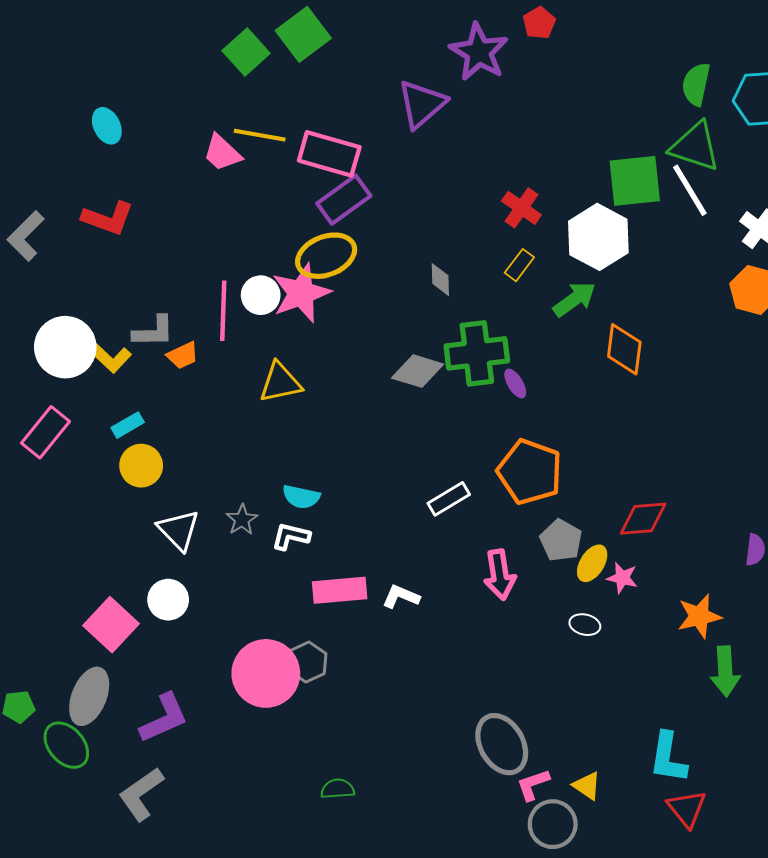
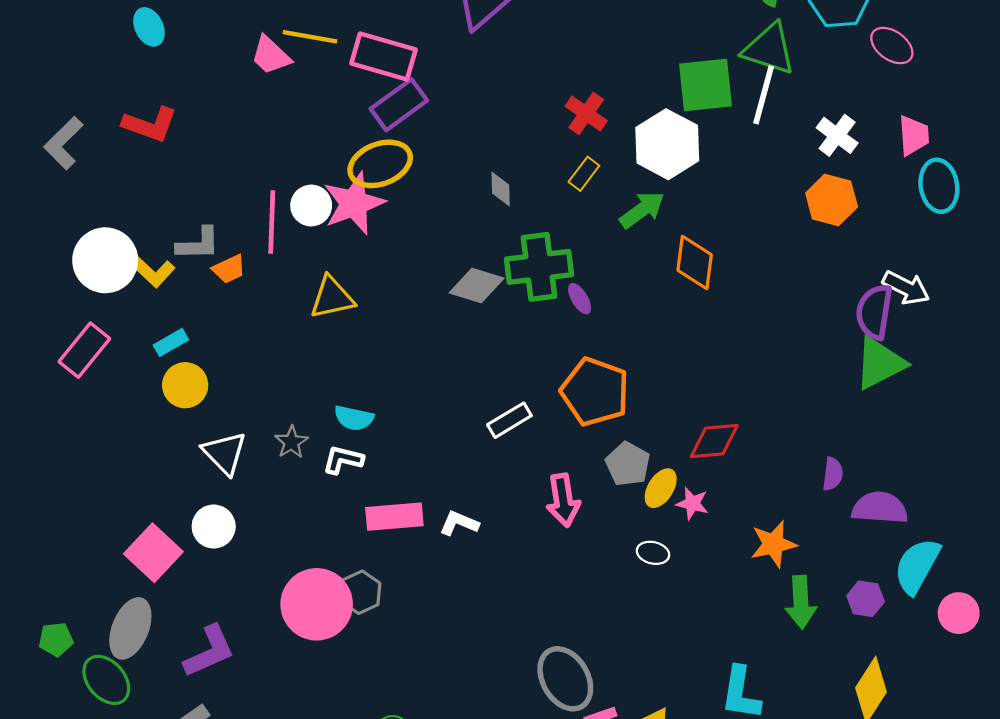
white line: (690, 190) -> (764, 95), turned 46

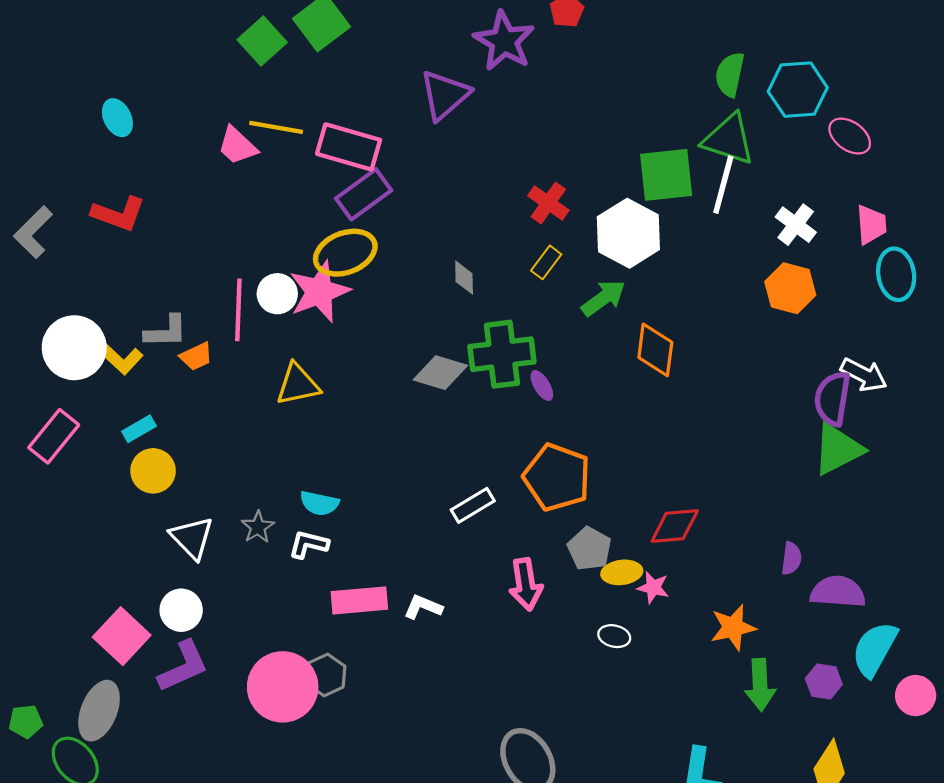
yellow ellipse: (661, 488) -> (622, 572), turned 51
purple L-shape: (209, 651) -> (183, 666), moved

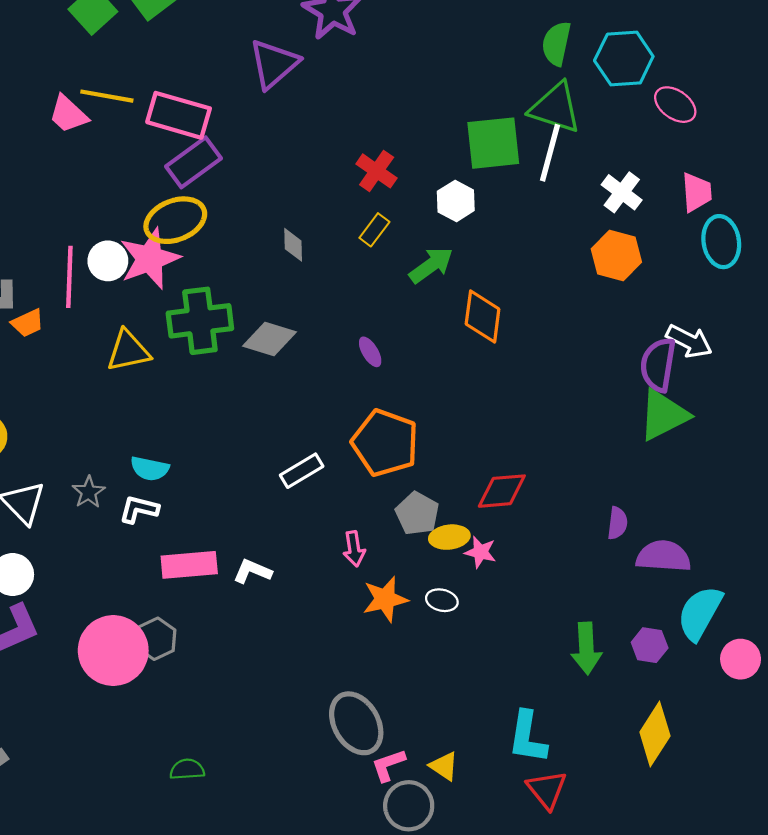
white hexagon: (628, 233) -> (456, 201), size x0.6
green cross: (502, 354) -> (200, 321), moved
pink arrow: (526, 584) -> (354, 549), size x0.7
orange star: (733, 627) -> (385, 599), moved

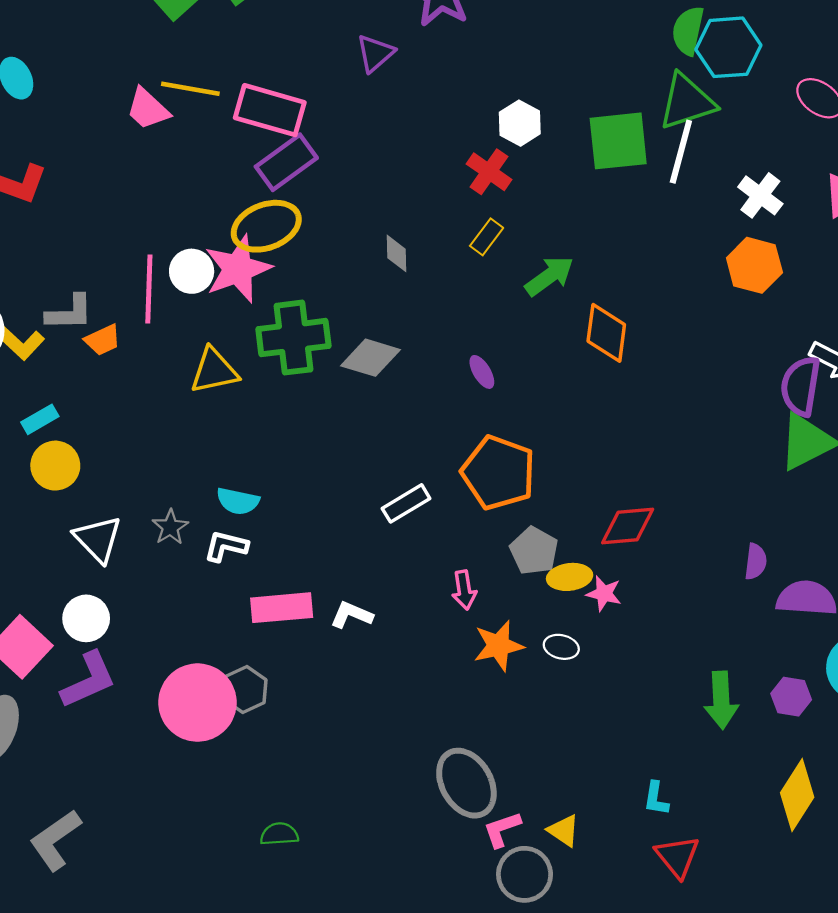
cyan hexagon: (624, 59) -> (728, 47), moved
purple triangle: (274, 64) -> (375, 53), size x0.7
green triangle: (555, 108) -> (687, 102), turned -36
white hexagon: (456, 201) -> (520, 123), moved
cyan L-shape: (528, 737) -> (656, 799), size x0.6

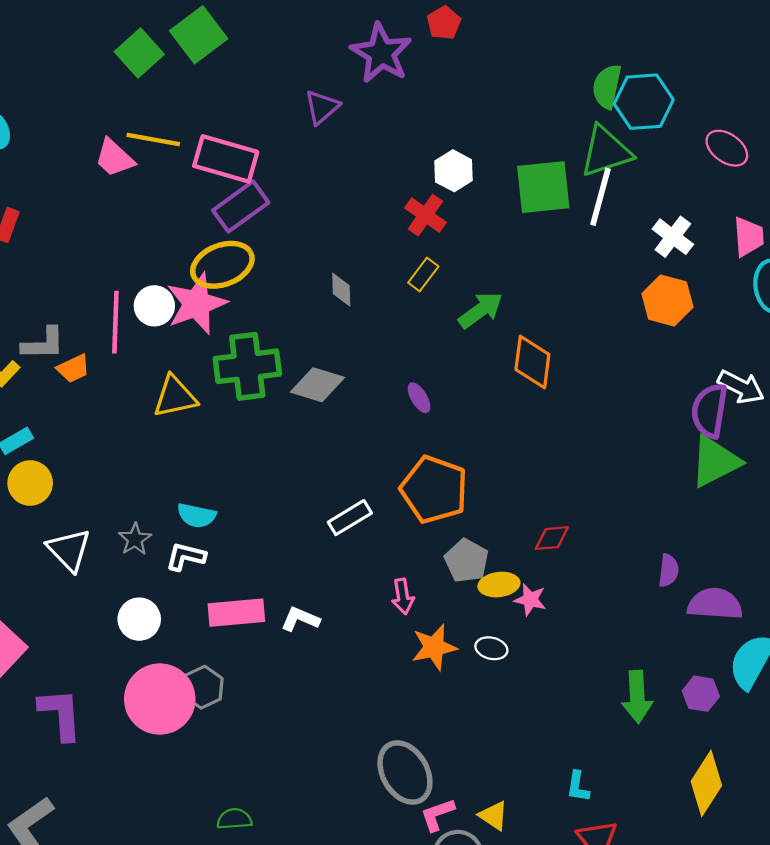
red diamond: (628, 526) -> (552, 538), size x0.7
white circle: (86, 618) -> (139, 619), moved
purple L-shape: (88, 680) -> (60, 714), moved, turned -70

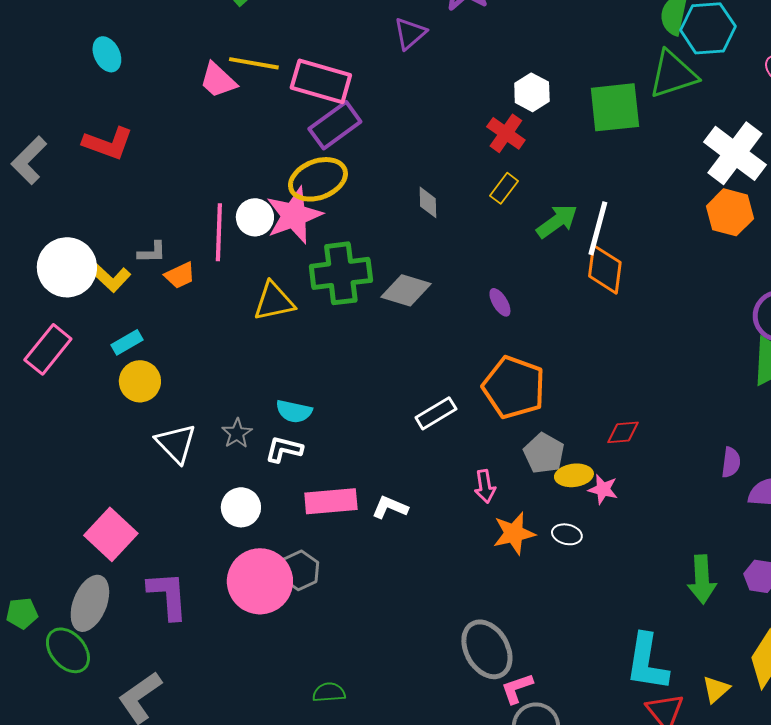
white line: (600, 197) -> (598, 228), moved
white cross: (673, 237) -> (735, 153), size x1.6
gray L-shape: (43, 344) -> (152, 252), size x0.7
cyan L-shape: (578, 787) -> (647, 662), size x2.0
yellow triangle: (494, 816) -> (716, 689), moved, turned 44

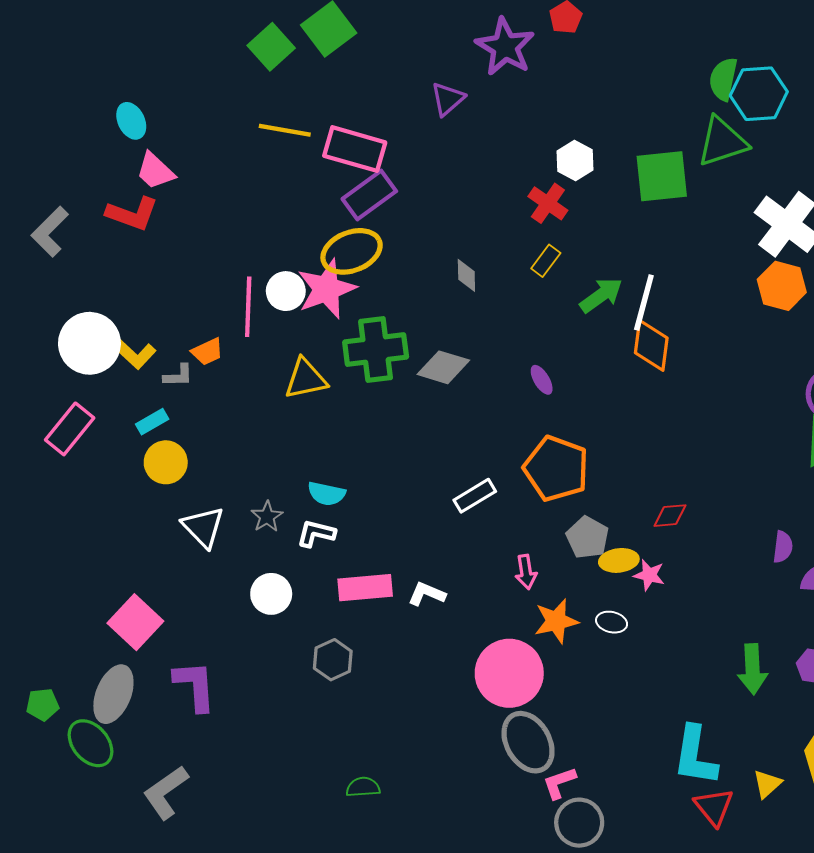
pink trapezoid: (218, 80) -> (155, 171), moved
gray L-shape: (152, 252) -> (178, 376), moved
pink circle: (260, 581) -> (509, 673), moved

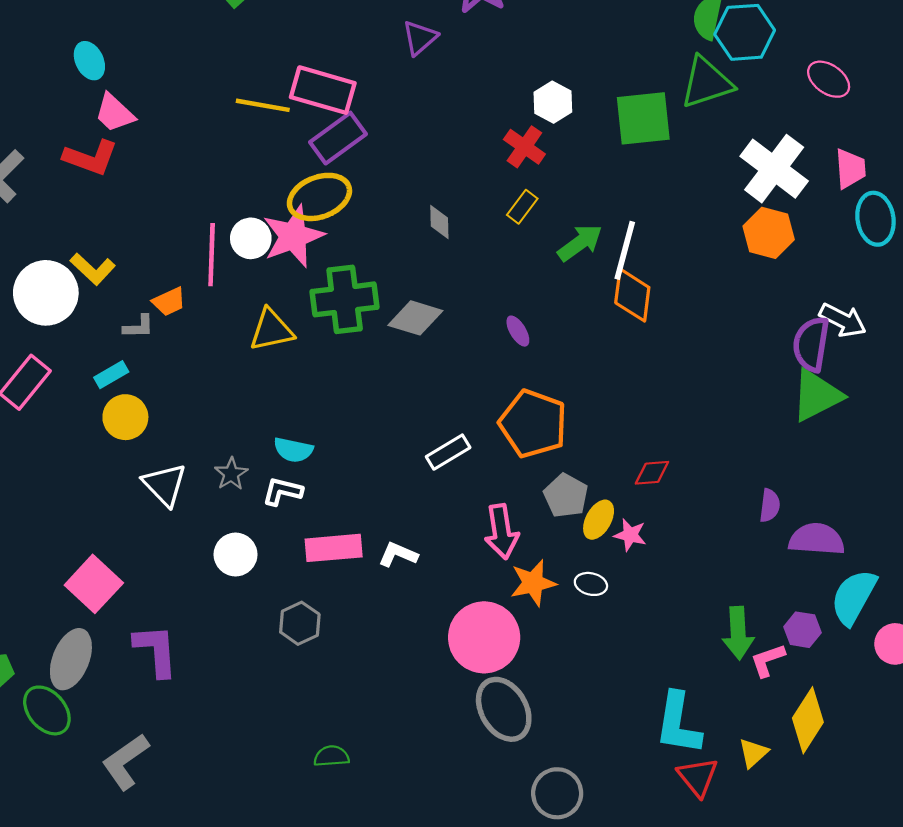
yellow line: (285, 130) -> (263, 105), moved
yellow L-shape: (134, 354) -> (93, 269), moved
yellow ellipse: (619, 560) -> (599, 520), turned -54
pink arrow: (526, 572) -> (502, 532), size x1.5
pink L-shape: (559, 783) -> (768, 660), moved

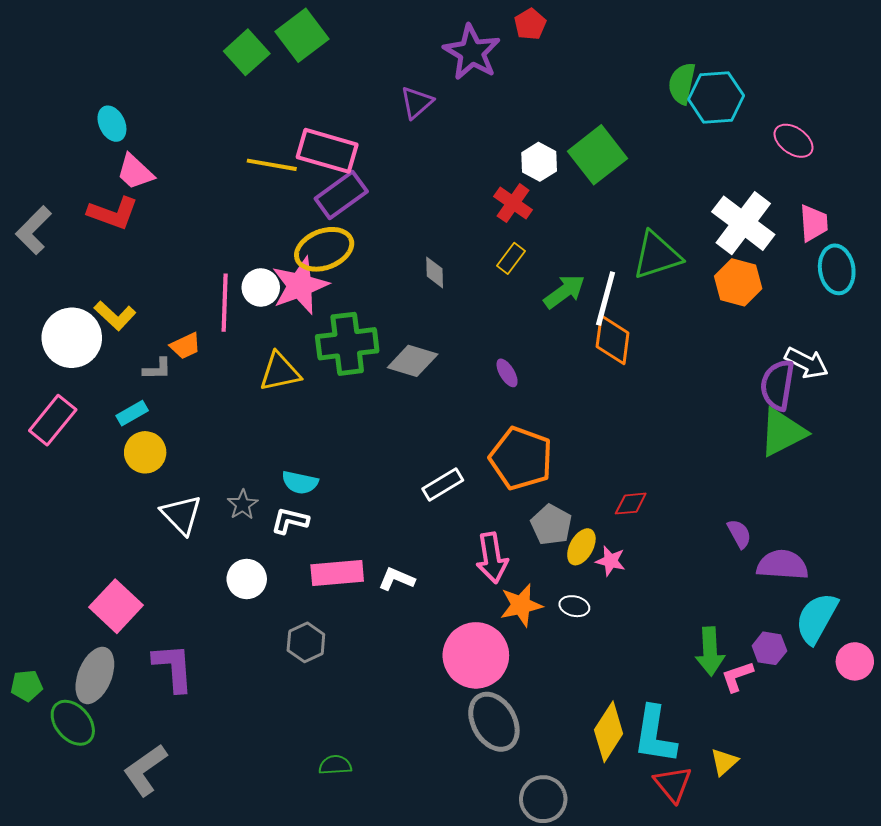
green triangle: (706, 82) -> (657, 255), moved
green square: (643, 118) -> (597, 155), moved, turned -32
purple semicircle: (770, 505) -> (739, 534), turned -36
yellow diamond: (808, 720) -> (609, 732), moved

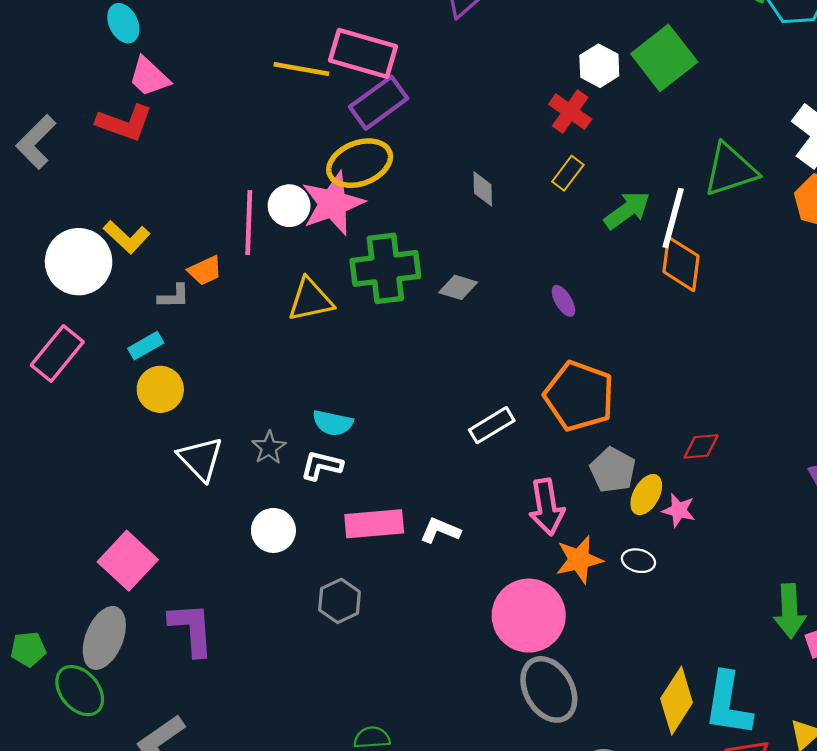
gray diamond: (413, 361) -> (458, 287), size x0.7

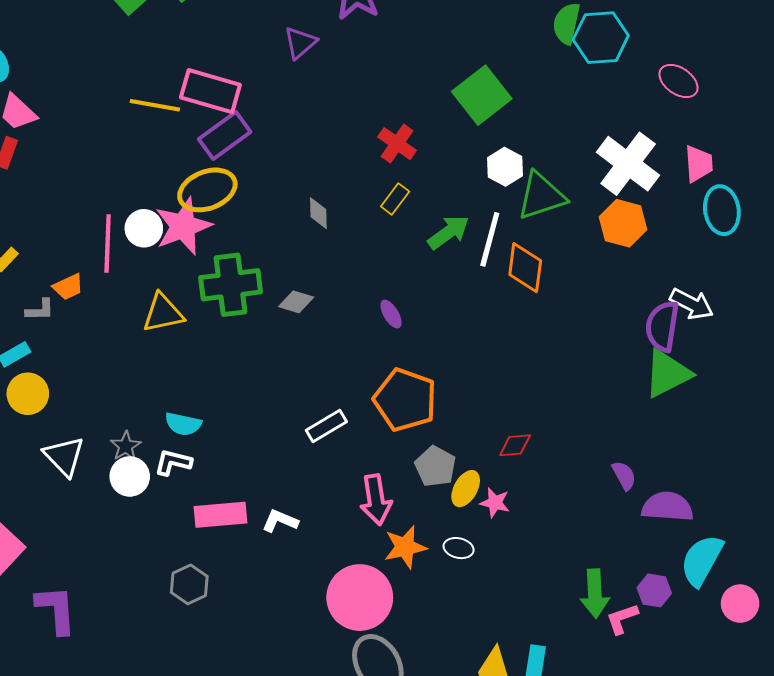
white hexagon: (599, 66) -> (505, 167), moved
orange diamond: (681, 264) -> (525, 268), moved
white circle: (273, 530) -> (130, 476), moved

